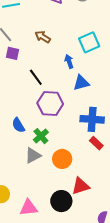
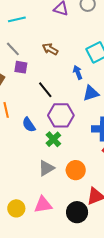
blue semicircle: (18, 125) -> (29, 125), moved
green cross: (41, 136) -> (53, 139), moved
pink triangle: (29, 208) -> (43, 205), moved

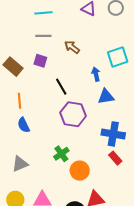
gray line: (13, 49) -> (43, 36), moved, turned -56
blue semicircle: (29, 125) -> (24, 125), moved
green cross: (53, 139) -> (61, 154), moved
gray triangle: (46, 168) -> (20, 164), moved

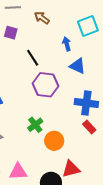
blue triangle: (106, 97) -> (78, 66), turned 36

